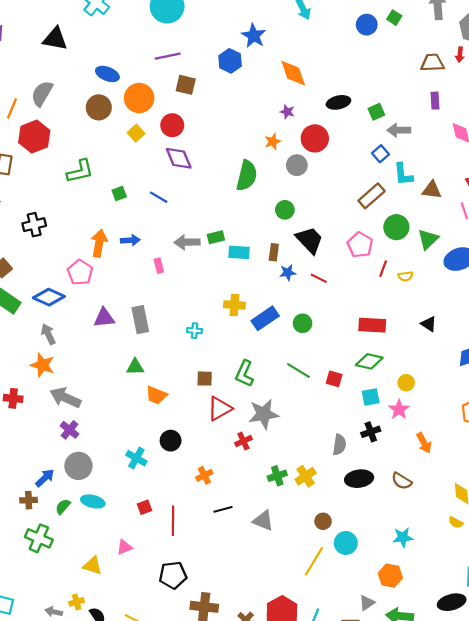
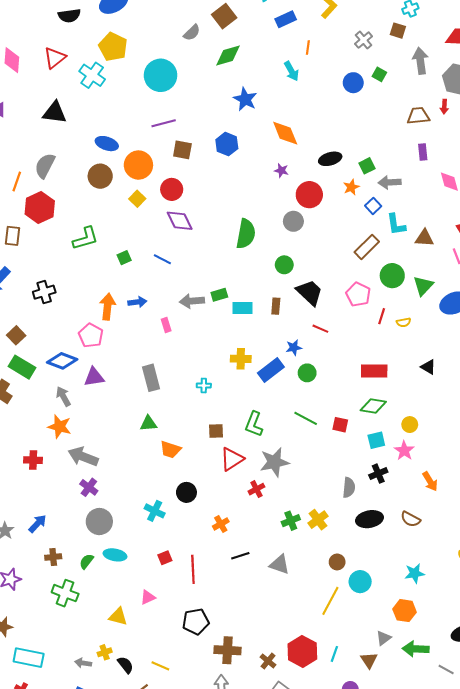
blue hexagon: (230, 61) -> (227, 144), moved
orange star: (273, 141) -> (351, 187), moved
blue star: (288, 273) -> (294, 348), moved
purple triangle: (104, 318) -> (94, 377), moved
blue arrow: (45, 478) -> (38, 524), moved

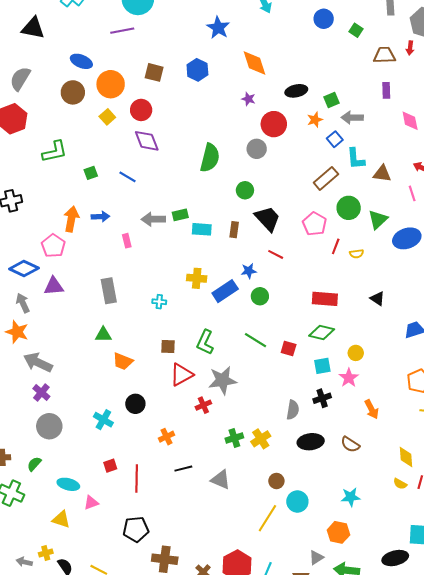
green square: (379, 74) -> (356, 30), moved
purple line: (164, 123) -> (122, 31), moved
cyan ellipse: (115, 555) -> (68, 484), moved

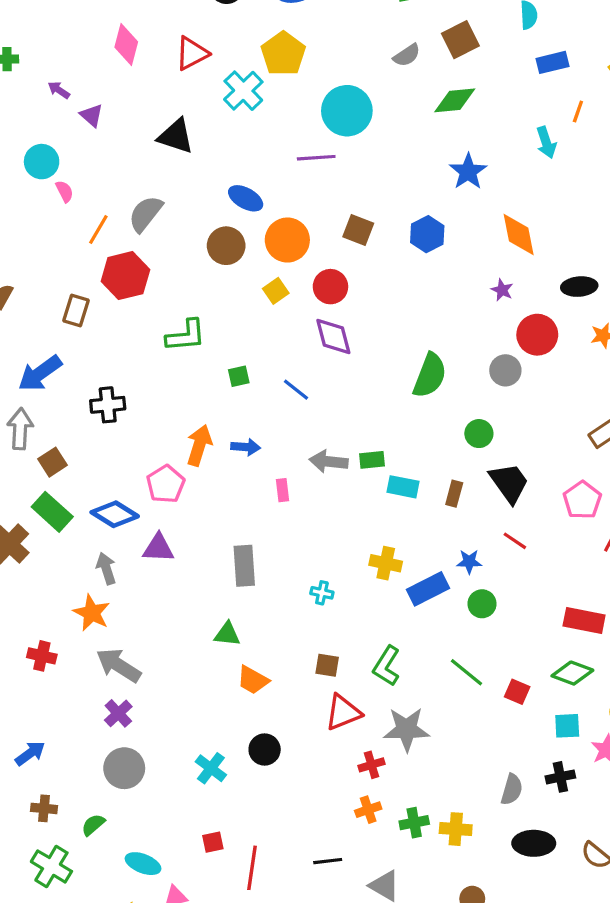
orange cross: (167, 437) -> (368, 810), moved
yellow cross: (261, 439) -> (456, 829), turned 30

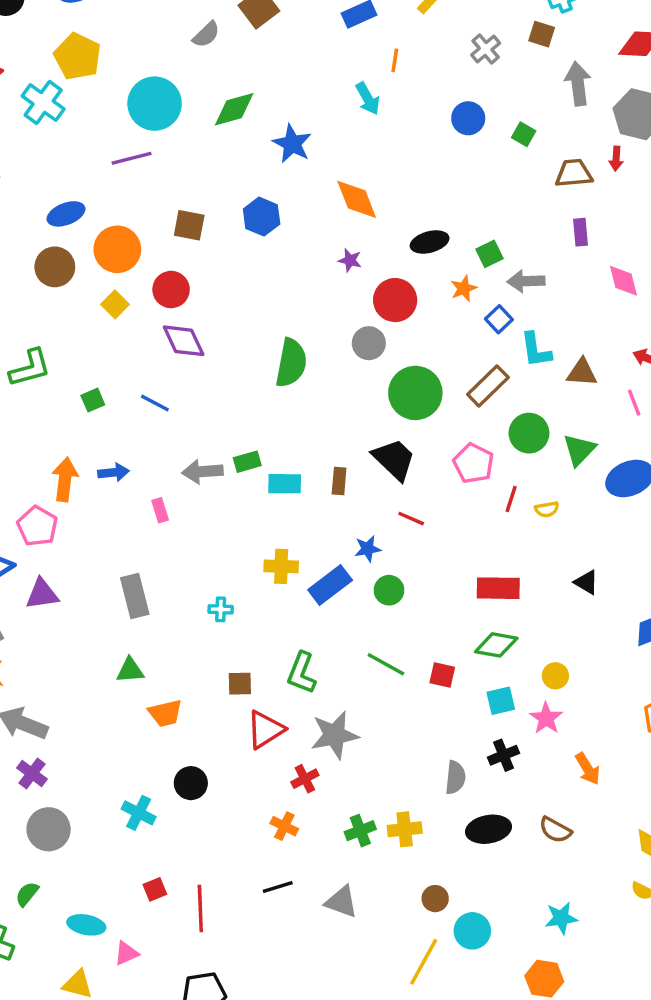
green diamond: (455, 100) -> (234, 109), moved
blue ellipse: (246, 198) -> (66, 214), turned -40
green circle: (479, 434) -> (415, 393), moved, size x1.8
orange trapezoid: (253, 680) -> (165, 713), turned -32
orange cross: (368, 810) -> (284, 826), moved, turned -35

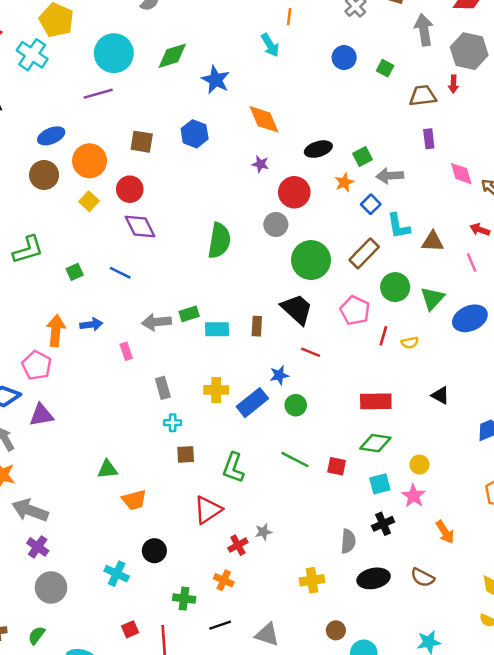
gray rectangle: (135, 596) -> (163, 388), moved, size x0.7
brown square: (240, 684) -> (186, 454), moved
gray star: (335, 735) -> (263, 532), moved, size x0.5
green cross: (360, 831) -> (184, 599), moved, turned 30

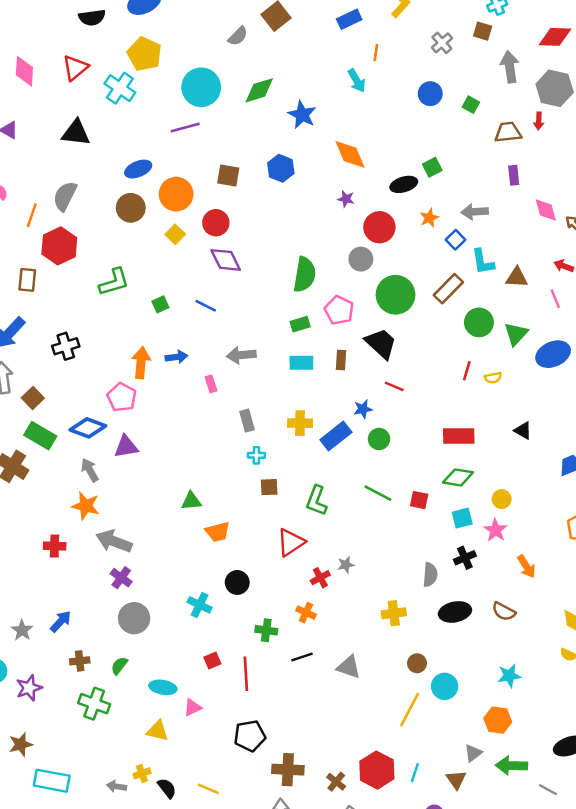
green square: (362, 157) -> (432, 167), moved
pink pentagon: (355, 310) -> (339, 310), moved
green rectangle: (189, 314) -> (300, 324), moved

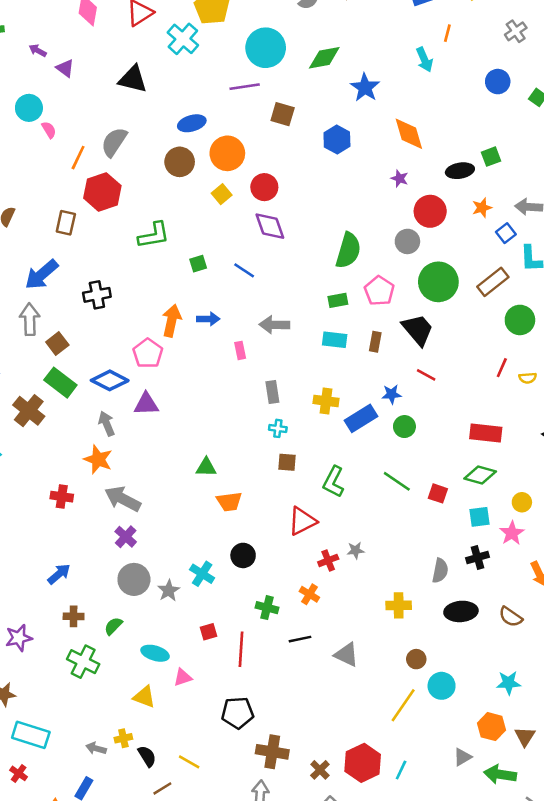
brown square: (228, 176) -> (283, 114), moved
gray star: (22, 630) -> (169, 591), moved
brown triangle: (456, 780) -> (525, 736), moved

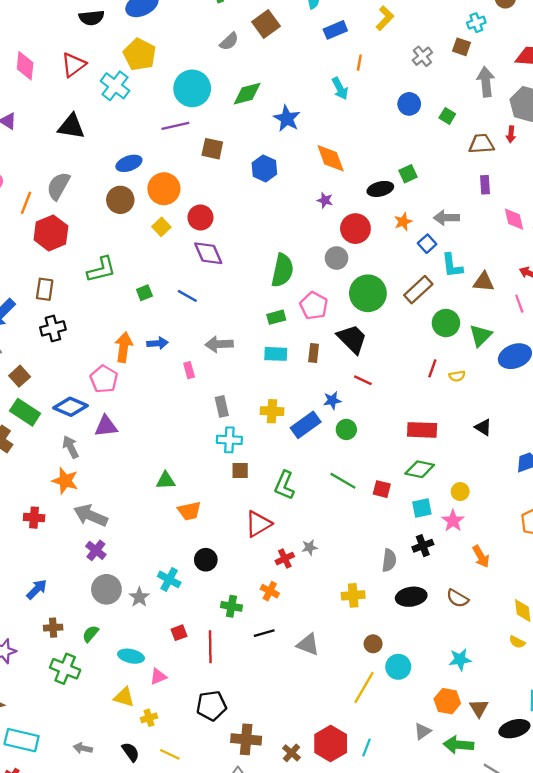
brown rectangle: (66, 223) -> (45, 289), moved
cyan cross: (278, 428) -> (229, 440), size x1.5
yellow cross: (123, 738) -> (149, 718), moved

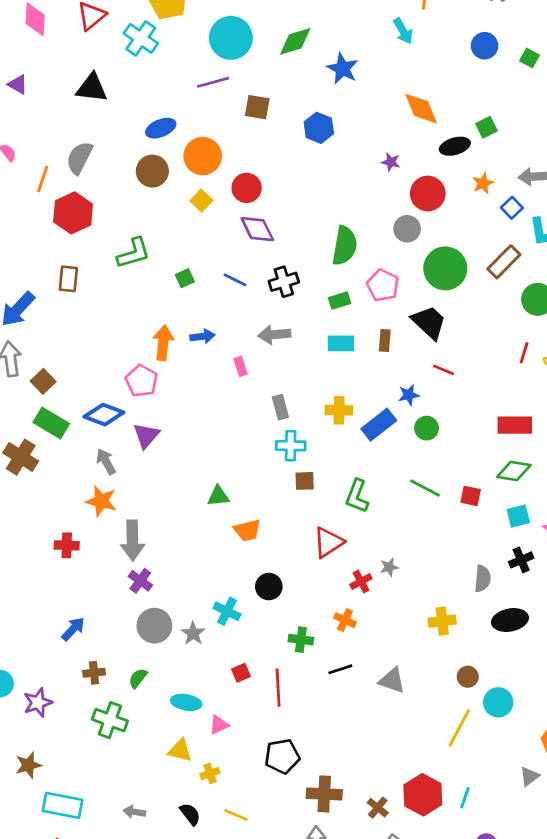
orange diamond: (331, 158) -> (421, 109), moved
black cross: (53, 328) -> (284, 282), moved
purple triangle: (106, 426) -> (146, 436), turned -40
gray arrow: (91, 516) -> (132, 540), turned -112

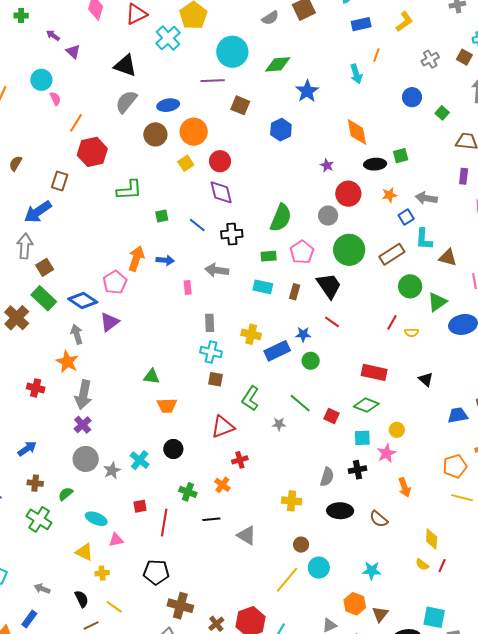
gray semicircle: (79, 158) -> (126, 102), moved
brown rectangle: (68, 279) -> (60, 181), moved
gray star: (389, 567) -> (279, 424), moved

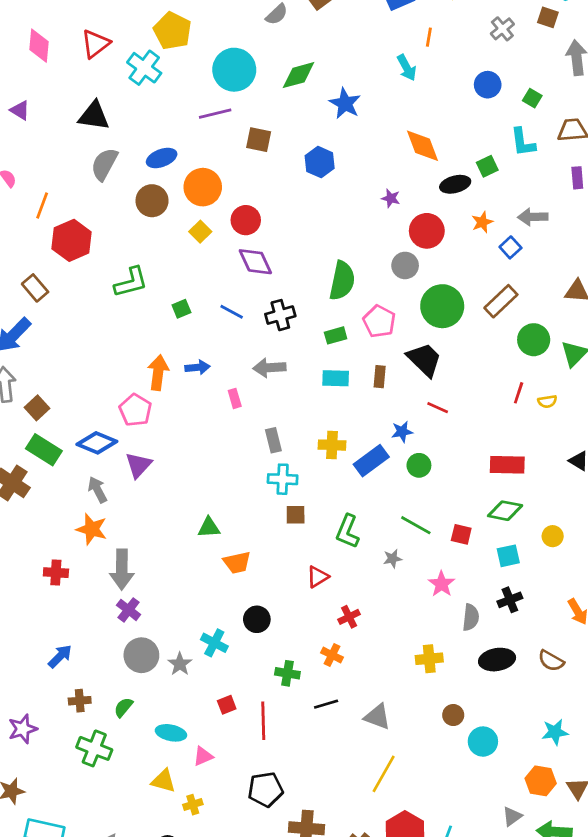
brown rectangle: (60, 181) -> (35, 288), turned -48
cyan L-shape: (424, 239) -> (523, 142), moved
red triangle: (223, 427) -> (318, 577), size x0.7
pink star: (386, 453) -> (441, 584), moved
yellow line: (287, 580) -> (384, 774), moved

